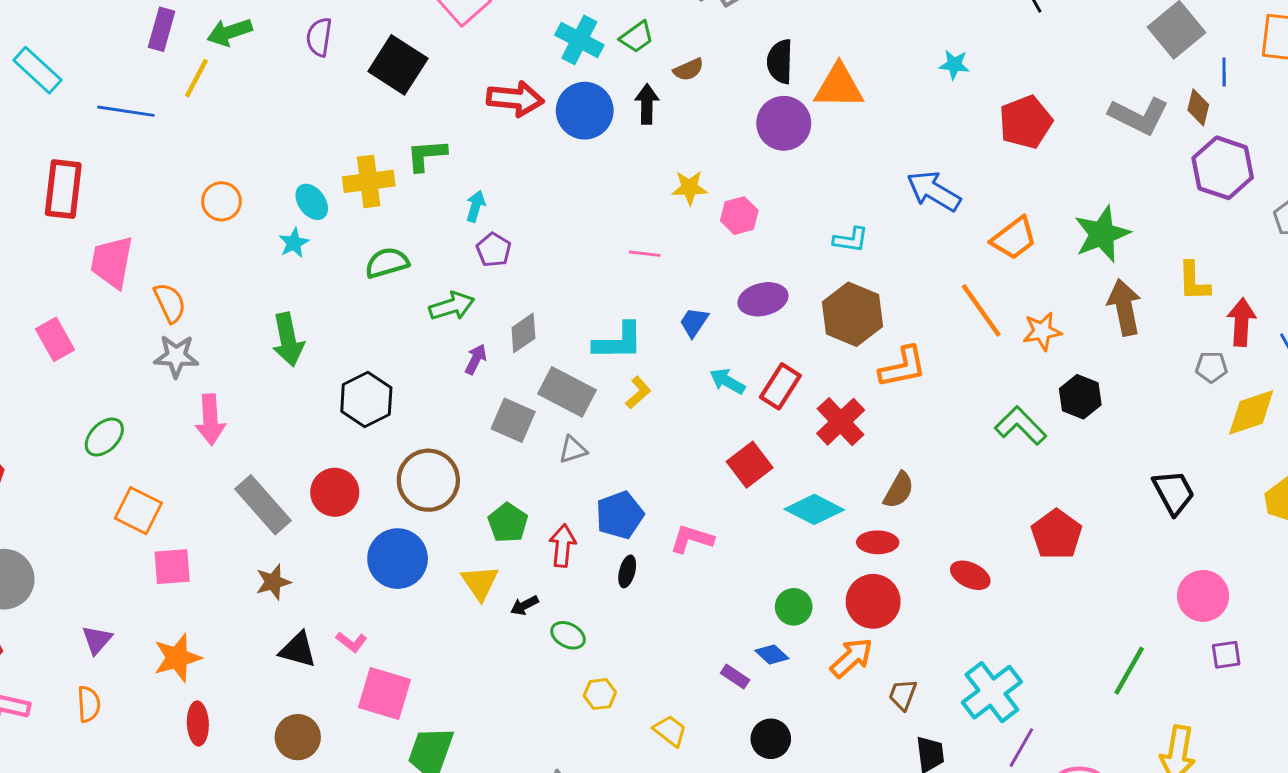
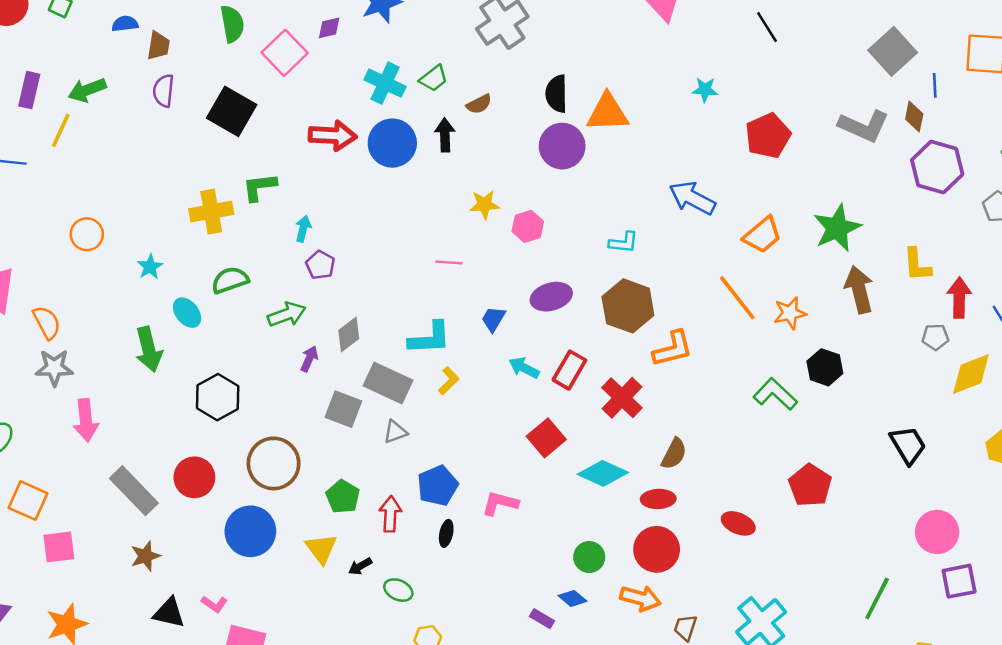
cyan ellipse: (312, 202) -> (187, 313), moved
purple square: (1226, 655) -> (959, 581), size x1.4
orange arrow: (851, 658) -> (640, 598), turned 60

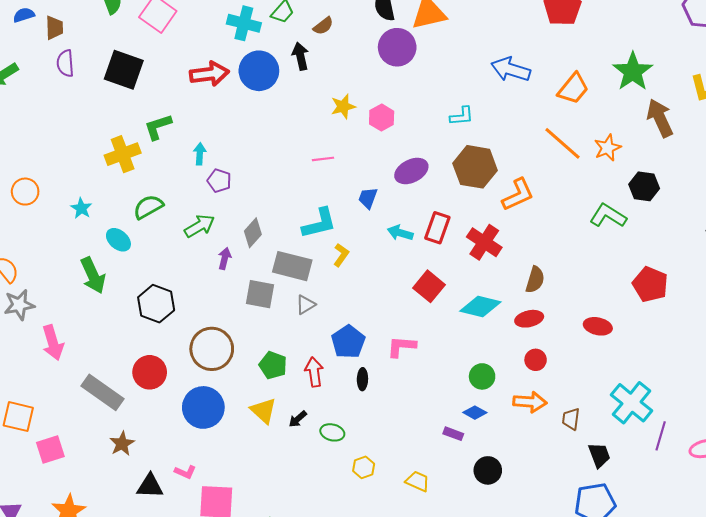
red circle: (657, 549) -> (536, 360), size x0.6

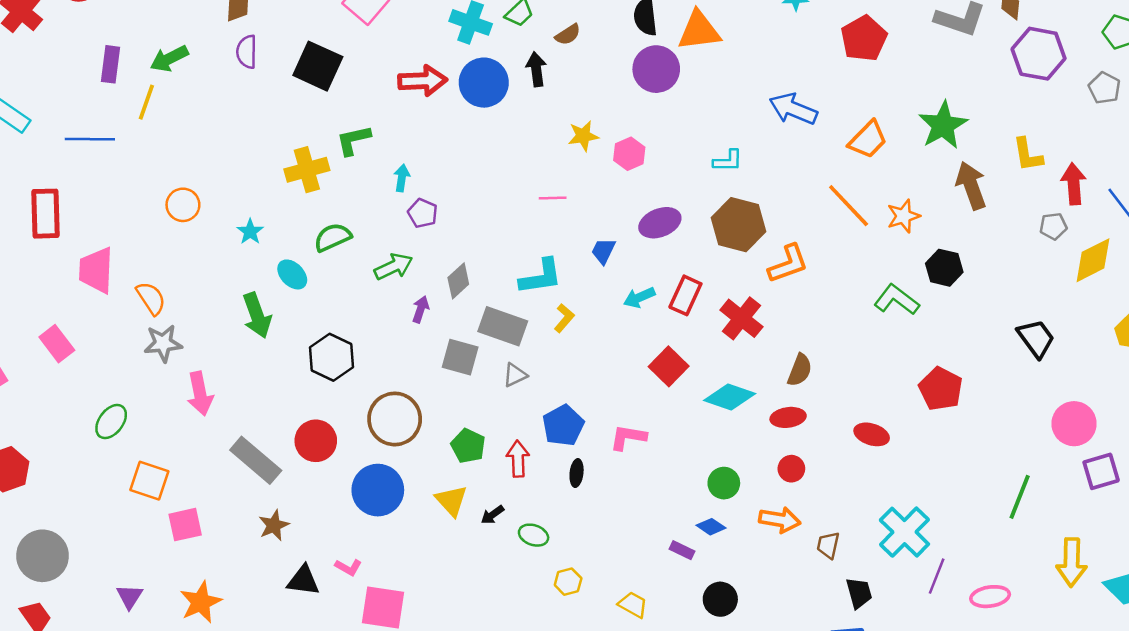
cyan arrow: (400, 233) -> (639, 297), turned -45

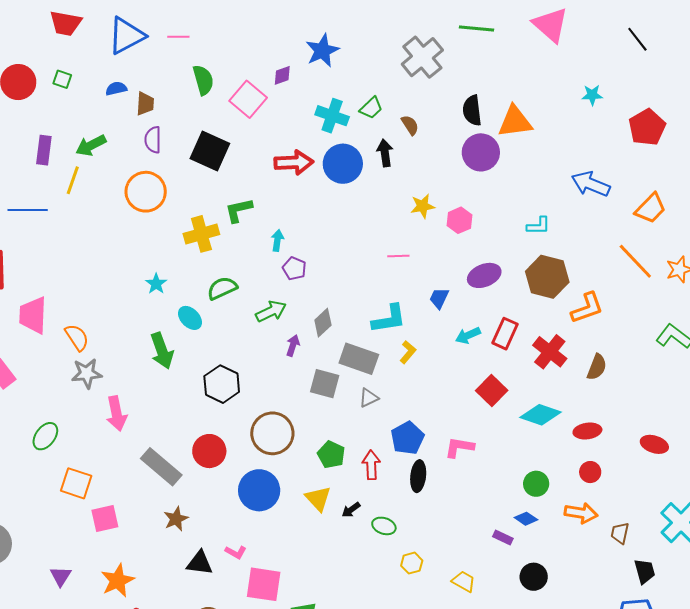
brown semicircle: (568, 35) -> (410, 125), turned -90
orange circle: (183, 205) -> (146, 192), moved, size x1.5
brown semicircle: (800, 370) -> (597, 367), moved
black ellipse: (577, 473) -> (418, 476), size x1.4

